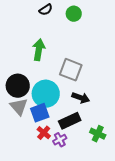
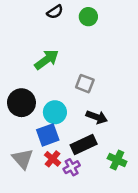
green arrow: (39, 50) -> (47, 60), turned 45
gray square: (71, 70) -> (85, 84), size x0.7
cyan circle: (46, 94) -> (55, 112), size x0.7
gray triangle: (19, 107) -> (23, 159), moved

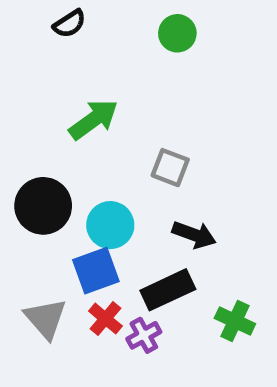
black semicircle: (55, 12) -> (70, 24), moved

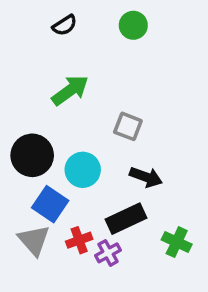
black semicircle: (70, 24) -> (65, 25), moved
blue square: (96, 271) -> (50, 204), moved, turned -36
red cross: (105, 319) -> (79, 240), turned 30

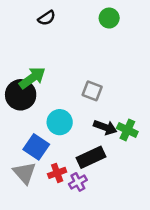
green circle: (133, 25) -> (109, 18), moved
green arrow: (70, 90) -> (32, 78), moved
black circle: (32, 155) -> (21, 95), moved
green cross: (177, 242) -> (127, 130), moved

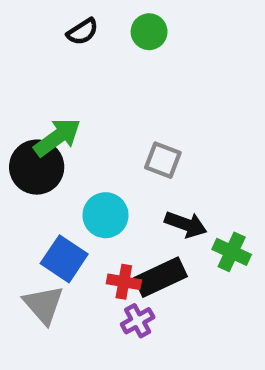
green circle: (109, 18) -> (149, 32), moved
green cross: (127, 130) -> (232, 252), moved
red cross: (57, 173) -> (124, 282), moved, turned 30

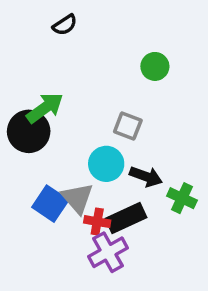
green circle: (149, 32) -> (155, 66), moved
cyan circle: (105, 215) -> (106, 164), moved
gray triangle: (44, 305) -> (77, 198), moved
purple cross: (138, 321) -> (108, 252), size x1.5

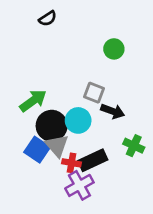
green arrow: (45, 108) -> (33, 101), moved
black circle: (29, 131) -> (52, 126), moved
black arrow: (146, 176) -> (113, 111), moved

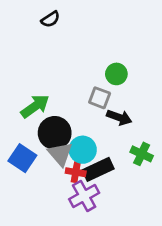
green circle: (114, 49) -> (116, 74), moved
cyan circle: (78, 120) -> (83, 150), moved
blue square: (37, 150) -> (22, 158), moved

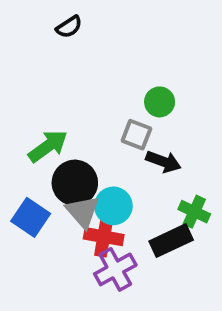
black rectangle: (98, 169) -> (171, 241), moved
red cross: (76, 172) -> (104, 237), size x1.4

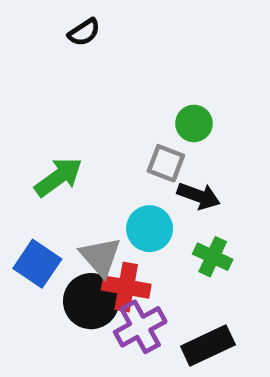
black circle: (75, 183) -> (91, 301), moved
cyan circle: (113, 206) -> (150, 229), moved
green cross: (194, 212) -> (213, 257), moved
black rectangle: (171, 241) -> (208, 346), moved

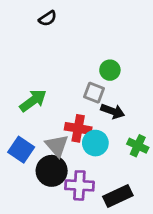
cyan circle: (150, 229) -> (95, 143), moved
green cross: (213, 257) -> (138, 146), moved
red cross: (126, 287) -> (78, 128), moved
purple cross: (140, 327) -> (79, 185), turned 32

